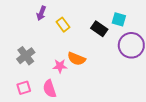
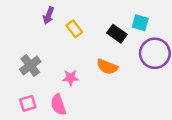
orange semicircle: (76, 59) -> (107, 67), moved

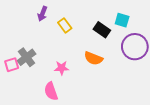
pink square: (28, 103) -> (12, 65), moved

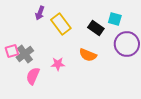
yellow rectangle: (65, 25) -> (61, 24), size x1.5
pink square: (12, 65) -> (12, 51), moved
pink semicircle: (51, 91) -> (33, 76), moved, turned 42

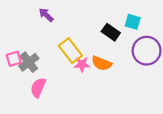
purple arrow: (40, 13) -> (46, 15), turned 112
yellow rectangle: (61, 24) -> (70, 51), moved
pink star: (58, 64) -> (82, 65), moved

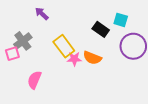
gray cross: (29, 62) -> (23, 41), moved

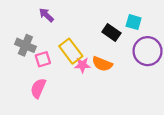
gray cross: (23, 41) -> (25, 45), turned -30
pink square: (12, 54) -> (43, 59), moved

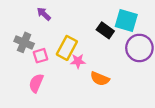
cyan square: (134, 22) -> (126, 20), size x1.5
yellow rectangle: (71, 51) -> (67, 48), turned 65
orange semicircle: (102, 64) -> (100, 79), moved

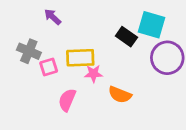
yellow rectangle: (67, 48) -> (80, 58), turned 60
pink semicircle: (36, 83) -> (67, 100), moved

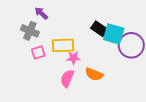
cyan square: (151, 25) -> (114, 34), moved
gray cross: (29, 51) -> (30, 31), moved
pink semicircle: (67, 100) -> (67, 78), moved

